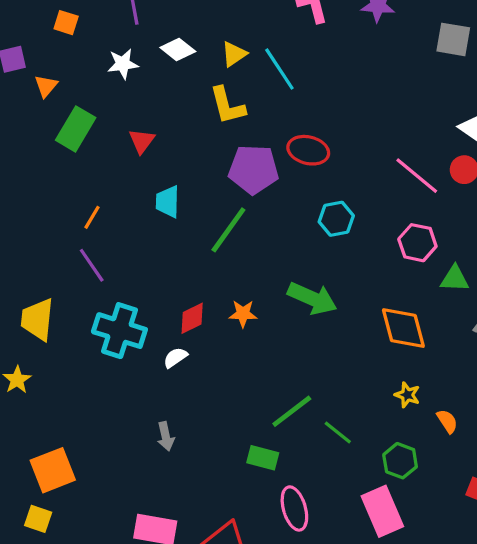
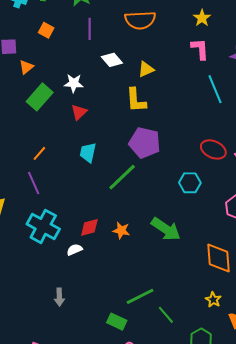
white star: (123, 64) -> (74, 83), moved
cyan line: (279, 69) -> (215, 89), moved
red ellipse: (308, 150) -> (213, 149), moved

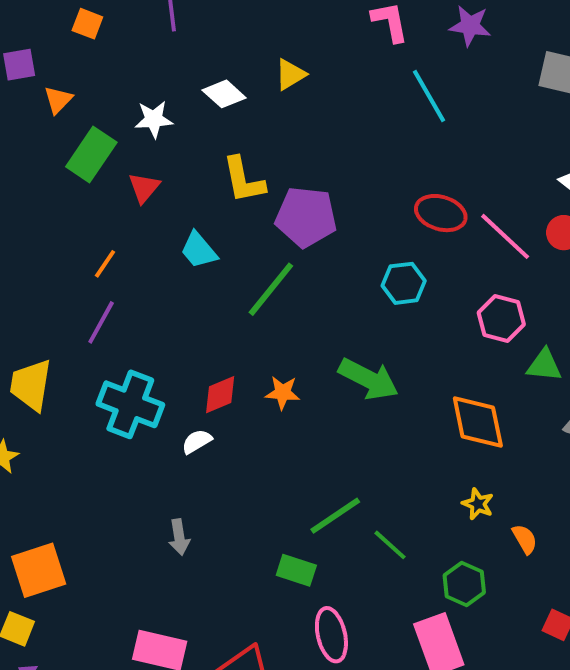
white diamond: (112, 60) -> (224, 94), moved
yellow L-shape: (136, 100) -> (244, 180), moved
red triangle: (79, 112) -> (144, 188), moved
cyan trapezoid: (88, 153) -> (199, 250), turned -45
purple line: (34, 183) -> (101, 322), turned 60

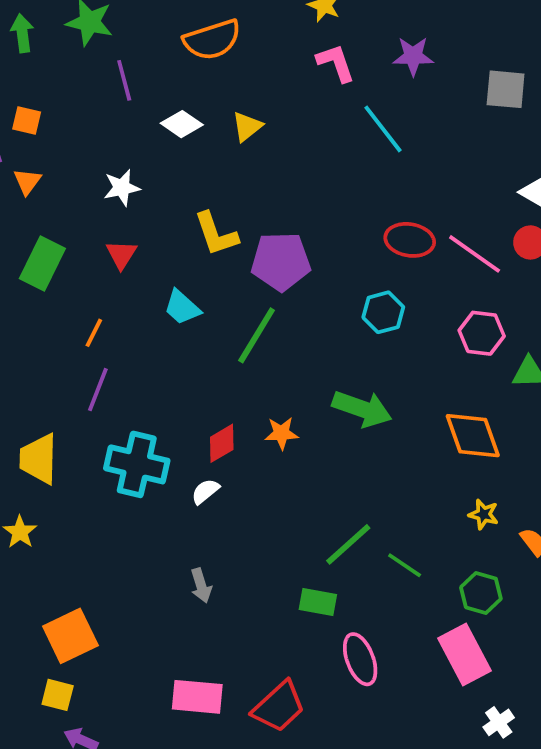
orange square: (87, 24) -> (27, 120), moved
white diamond: (224, 94) -> (182, 124), moved
green rectangle: (91, 154) -> (42, 263), moved

